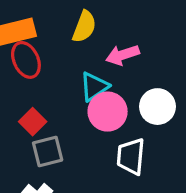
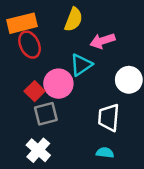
pink circle: (108, 112) -> (58, 84), moved

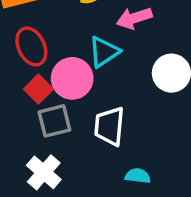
red ellipse: (30, 45) -> (31, 46), moved
white trapezoid: (109, 118) -> (109, 126), moved

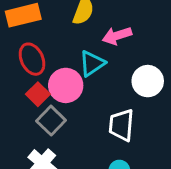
gray square: (54, 121) -> (51, 121), turned -32
white trapezoid: (109, 126) -> (121, 125), moved

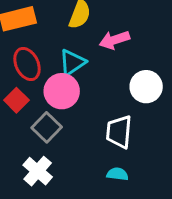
cyan triangle: (92, 63) -> (72, 63), moved
red square: (38, 94) -> (16, 100), moved

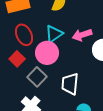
pink arrow: (114, 40) -> (82, 35), moved
white trapezoid: (119, 132) -> (70, 84), moved

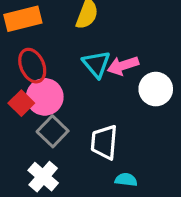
cyan triangle: (54, 34) -> (96, 64), moved, turned -36
pink circle: (47, 53) -> (45, 97), moved

